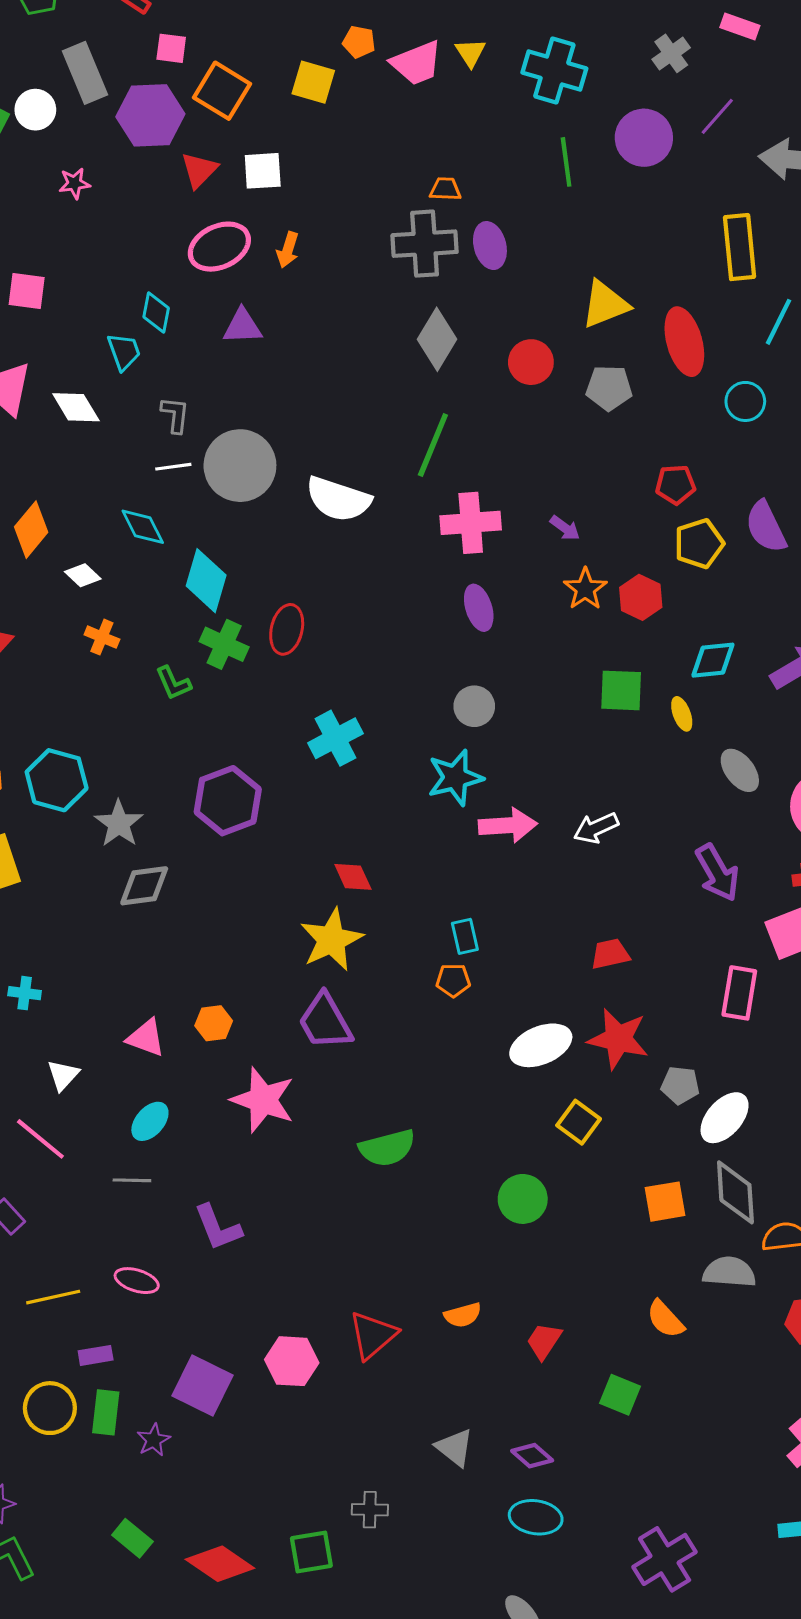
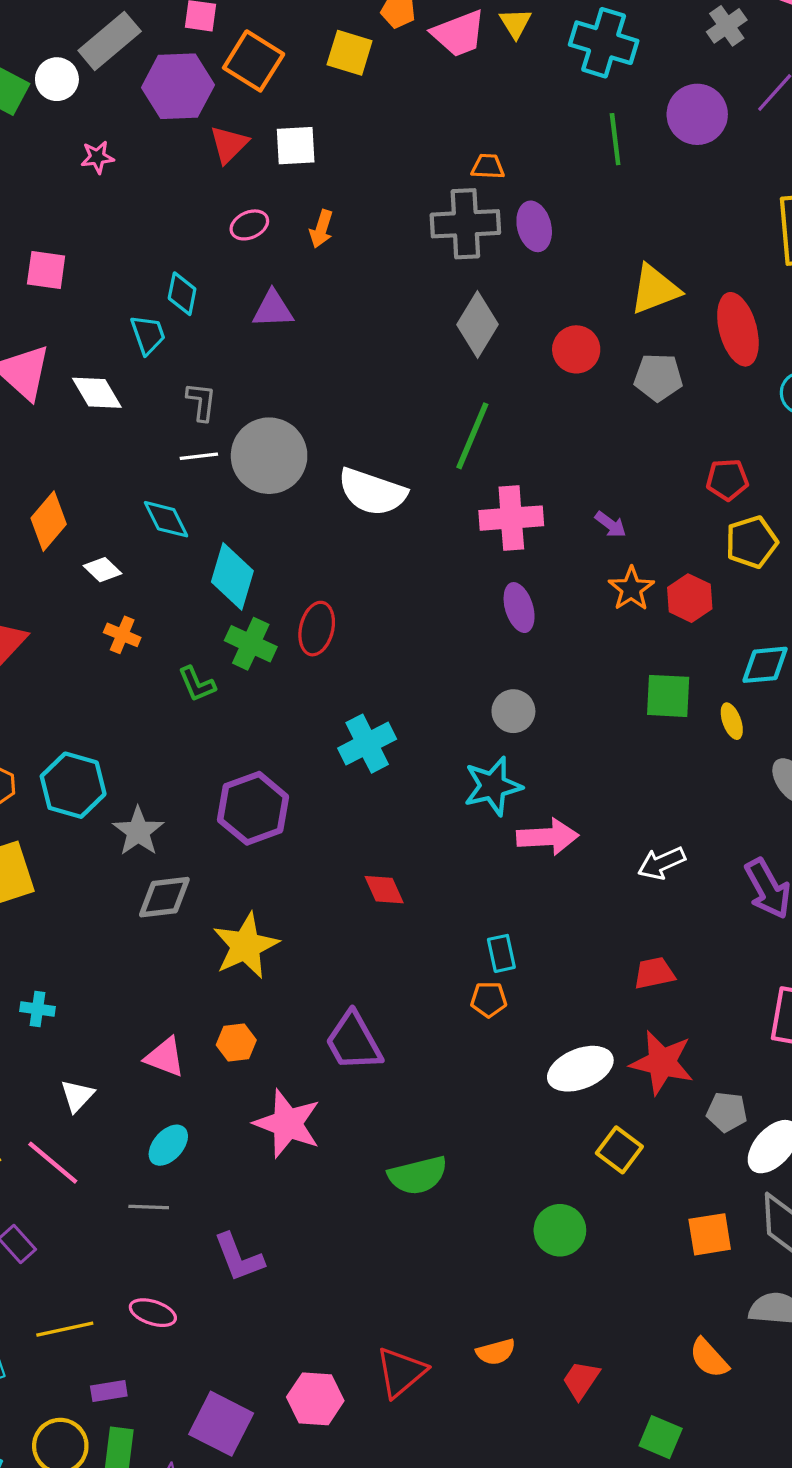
gray rectangle: (85, 73) -> (110, 41), turned 72
pink ellipse: (219, 247) -> (249, 225), size x0.6
white arrow: (596, 828) -> (662, 863), moved
yellow star: (331, 940) -> (246, 946), moved

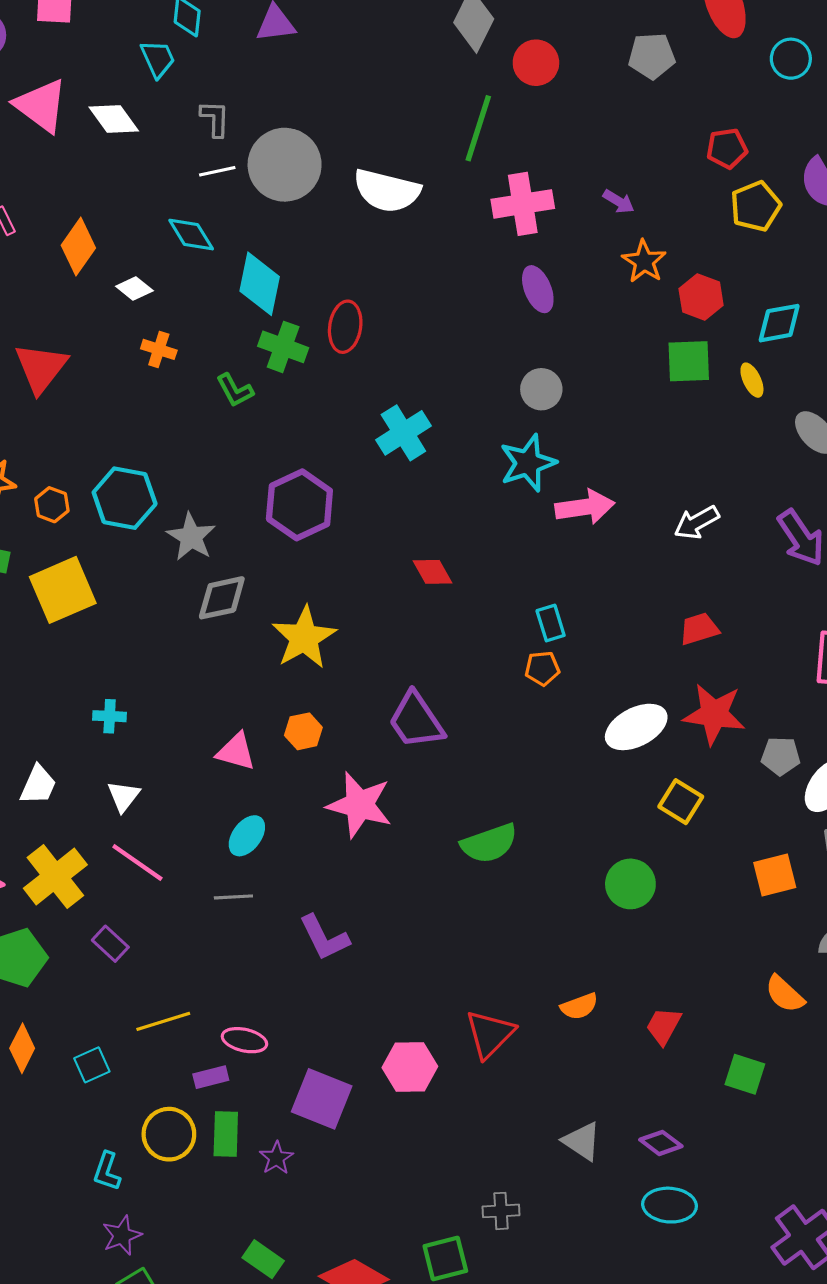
red circle: (576, 349) -> (536, 63), moved
red hexagon: (690, 598) -> (701, 297), moved
white triangle: (77, 1096) -> (124, 796), moved
pink ellipse: (153, 1313) -> (244, 1040), moved

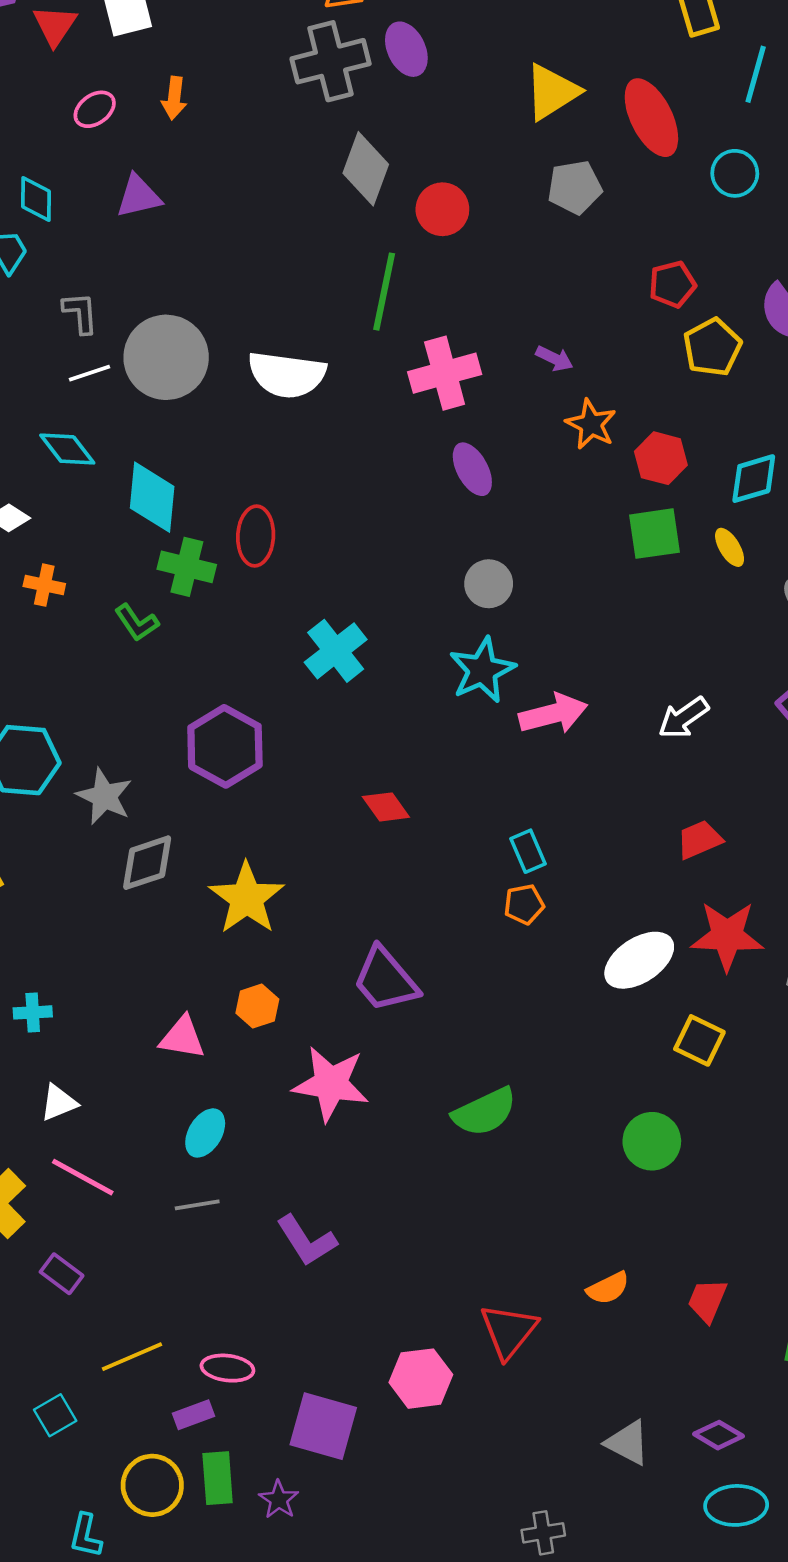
white triangle: (124, 796) -> (59, 1103), turned 36

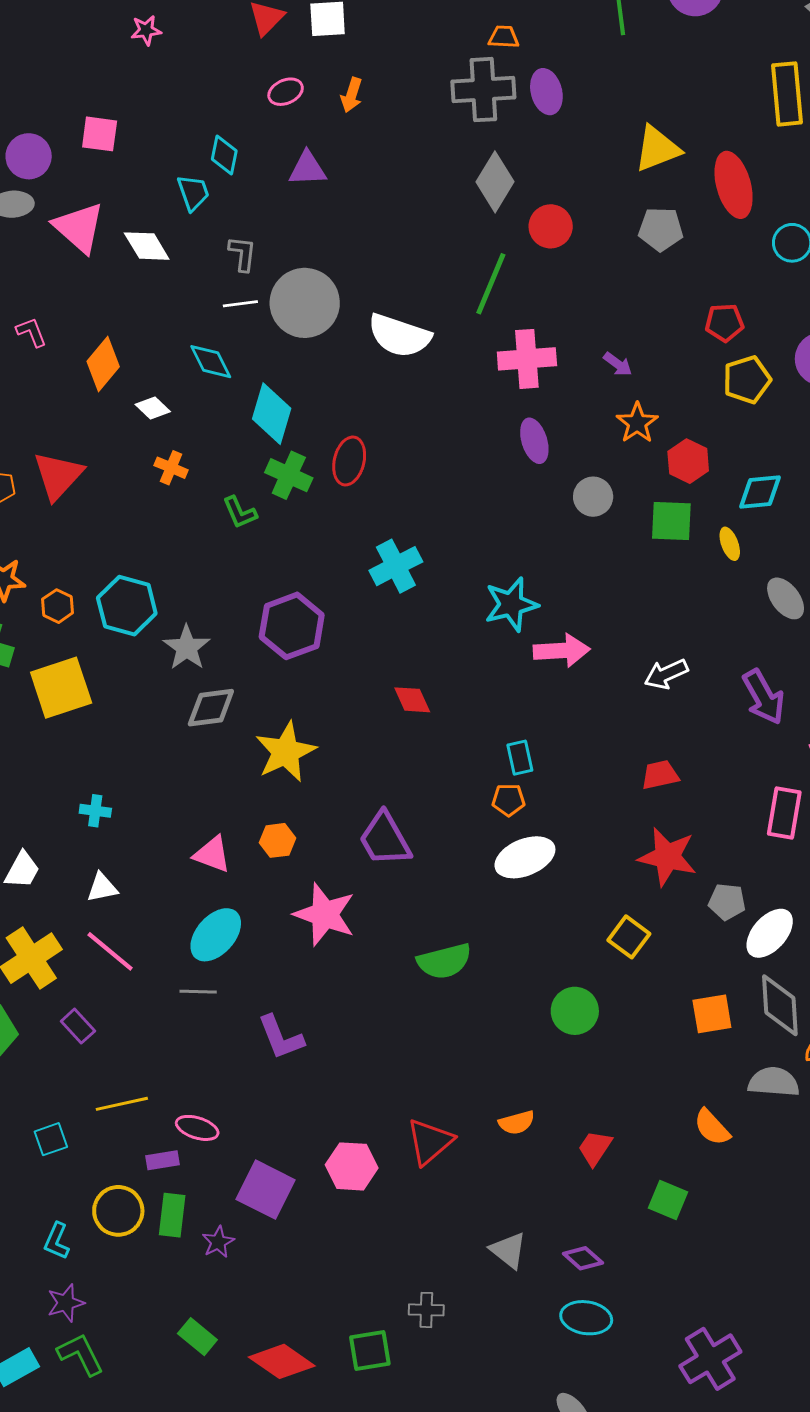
gray circle: (489, 584) -> (593, 497), moved
white ellipse: (639, 960) -> (525, 857), moved
cyan ellipse: (205, 1133) -> (216, 935), size x1.4

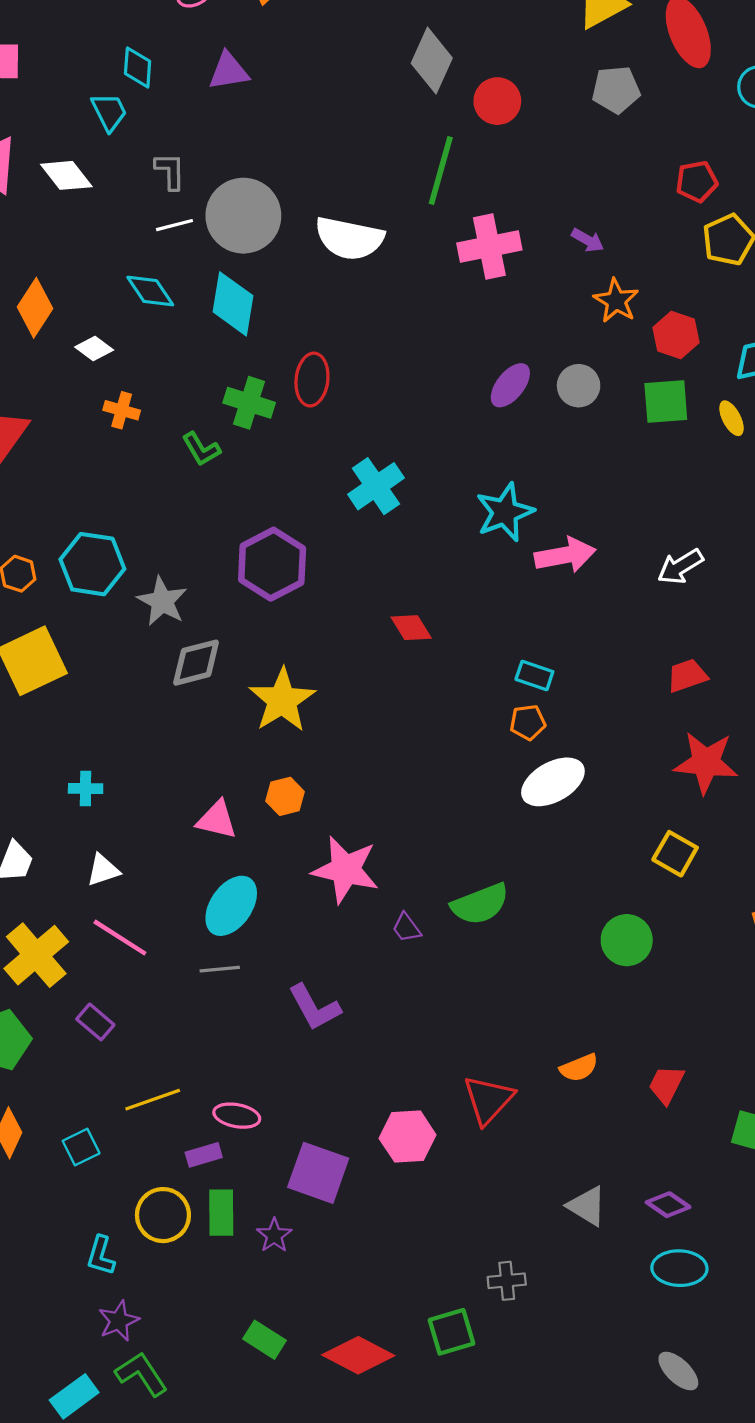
cyan diamond: (272, 414) -> (233, 304), moved
purple ellipse: (534, 441) -> (510, 385), moved, turned 63
cyan rectangle: (520, 758) -> (534, 675), turned -52
purple trapezoid: (385, 839) -> (406, 928), moved, size x0.5

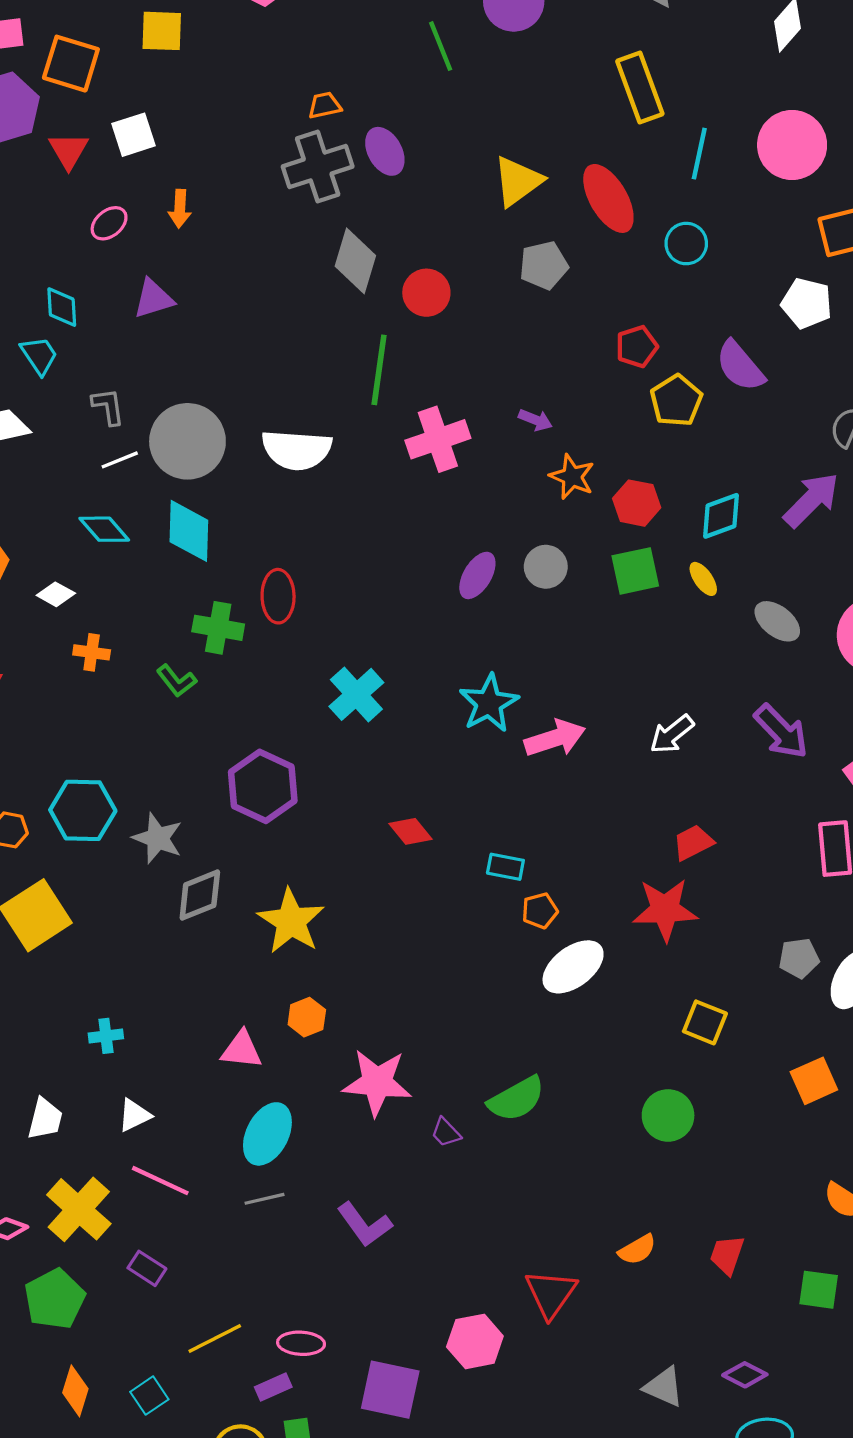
cyan rectangle: (534, 675) -> (505, 867), moved
red star: (706, 763) -> (665, 910), moved

